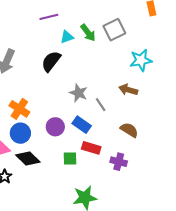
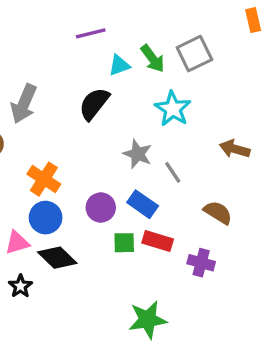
cyan star: (141, 60) -> (173, 109), moved, turned -30
brown arrow: (128, 90) -> (235, 149), moved
green square: (70, 158) -> (124, 243), moved

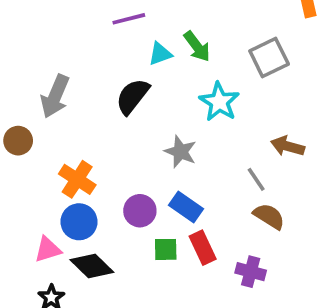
gray square: (194, 54) -> (269, 58), moved
gray line: (173, 172) -> (256, 179), moved
red rectangle: (158, 241) -> (203, 248), turned 48

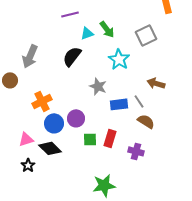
orange cross: (77, 179) -> (42, 101), turned 30
blue rectangle: (186, 207) -> (119, 104), moved, turned -42
blue circle: (79, 222) -> (54, 123), moved
red rectangle: (203, 248) -> (110, 138), turned 42

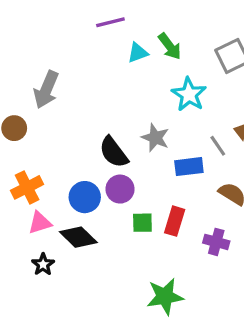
black semicircle: (72, 56) -> (114, 152), moved, turned -75
orange cross: (42, 101) -> (27, 187), moved
gray line: (139, 101) -> (218, 146), moved

